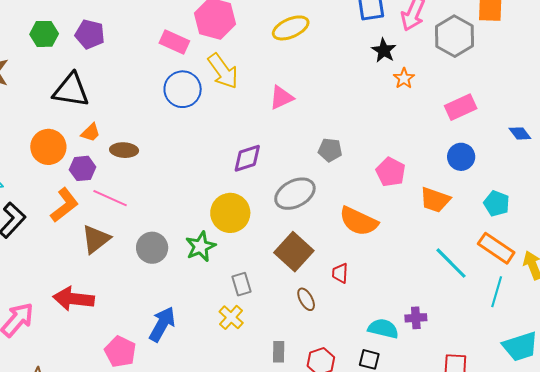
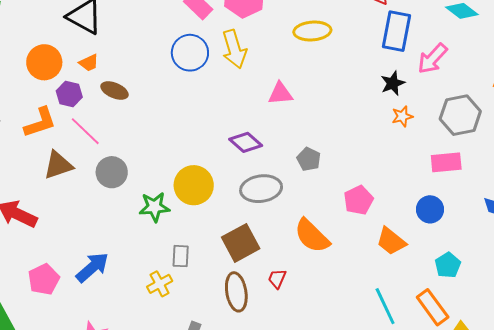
gray hexagon: (454, 36) -> (460, 115), moved
purple diamond: (247, 158) -> (246, 142), moved, turned 40
gray circle: (152, 248) -> (112, 172), moved
brown ellipse: (306, 299) -> (236, 292), size x1.6

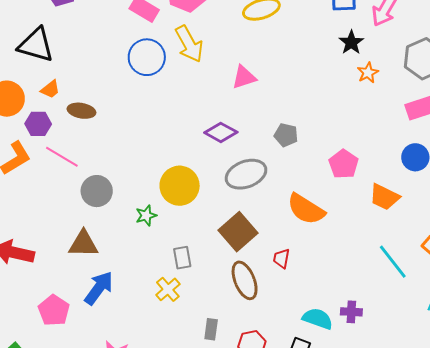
brown triangle: (58, 165) -> (83, 244), moved, turned 32
green star: (154, 207) -> (146, 215), size x0.7

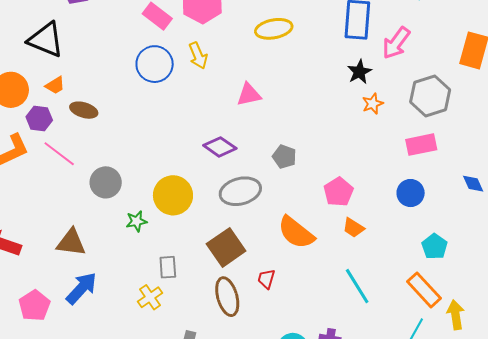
yellow arrow: (189, 44) -> (198, 56), size x0.7
gray circle: (97, 191) -> (106, 182), moved
orange trapezoid: (384, 197) -> (353, 228), moved, size x0.7
cyan line: (393, 262) -> (357, 286), moved

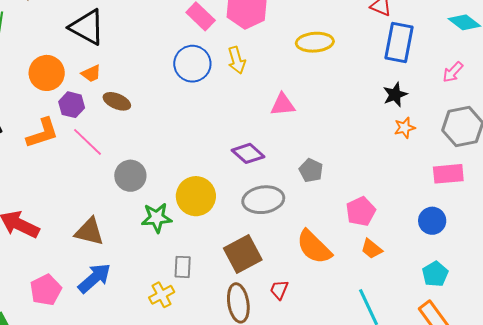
pink arrow: (396, 43) -> (453, 72), moved, size x0.7
green star: (136, 221) -> (157, 218), size x1.4
cyan pentagon: (434, 246) -> (435, 274), moved

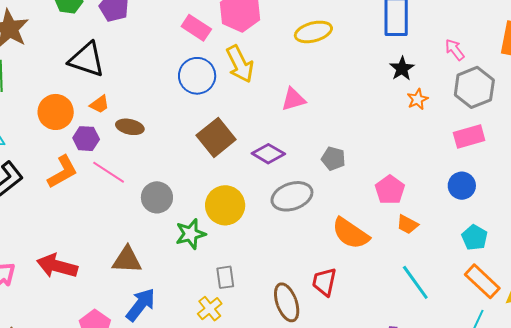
yellow arrow: (237, 60) -> (240, 64), size x1.4
pink arrow: (453, 72) -> (455, 50), moved, turned 110
brown square: (243, 254) -> (216, 137), moved
red trapezoid: (279, 290) -> (324, 282), size x1.4

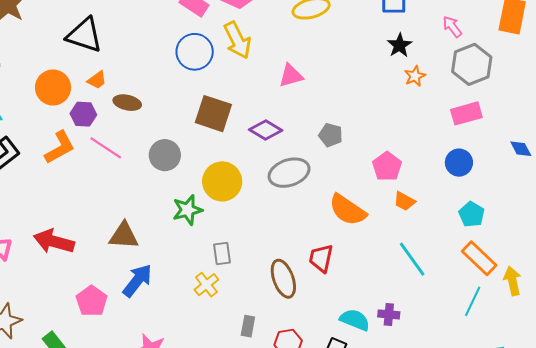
brown square: (216, 137) -> (213, 114), turned -33
gray circle: (157, 197) -> (165, 155), moved

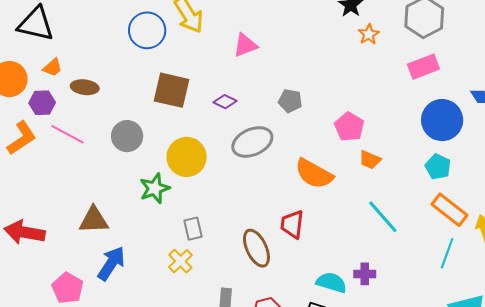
purple diamond: (266, 130) -> (225, 102), size x0.7
blue circle: (459, 163) -> (442, 120), moved, size x1.5

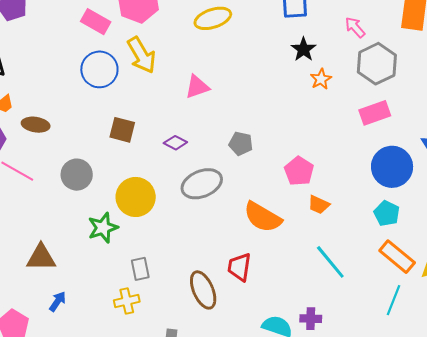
brown square: (171, 90) -> (122, 130), size x0.7
yellow cross: (180, 261) -> (127, 301), turned 30
blue arrow: (111, 263) -> (58, 301), size x0.6

